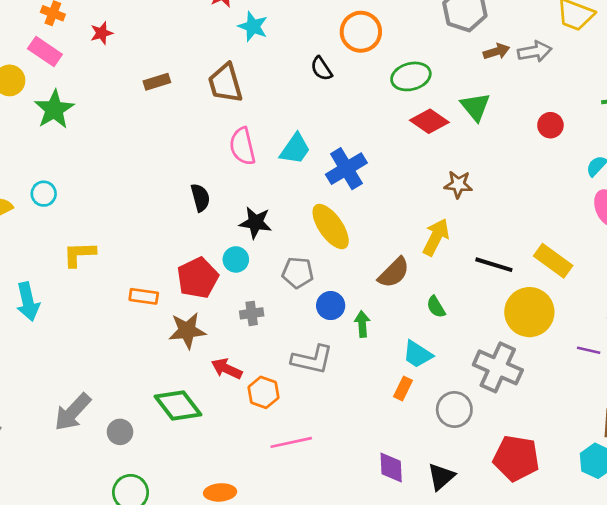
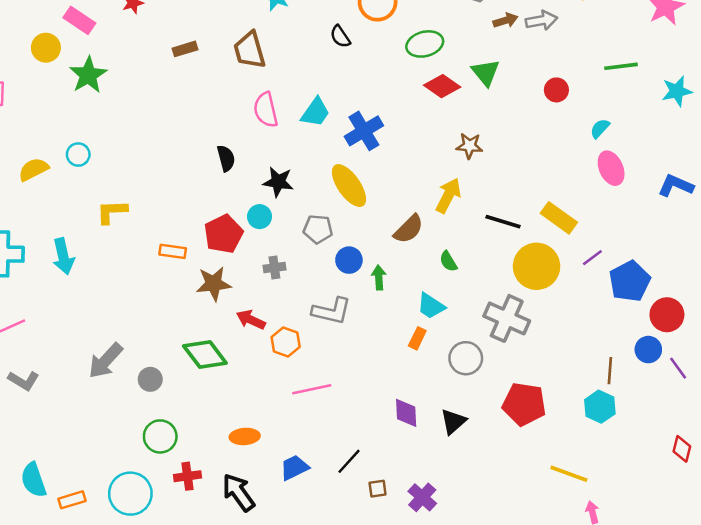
purple line: (589, 350) -> (592, 258), moved, turned -50

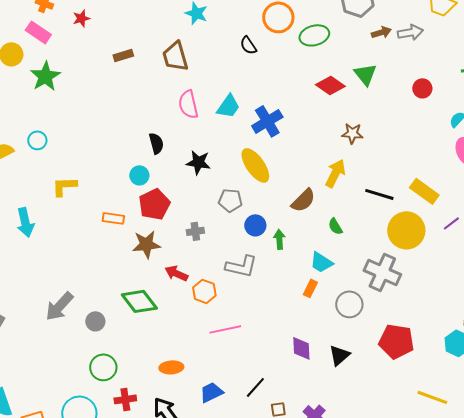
green ellipse: (425, 44) -> (314, 35), moved
cyan circle: (260, 217) -> (139, 175), moved

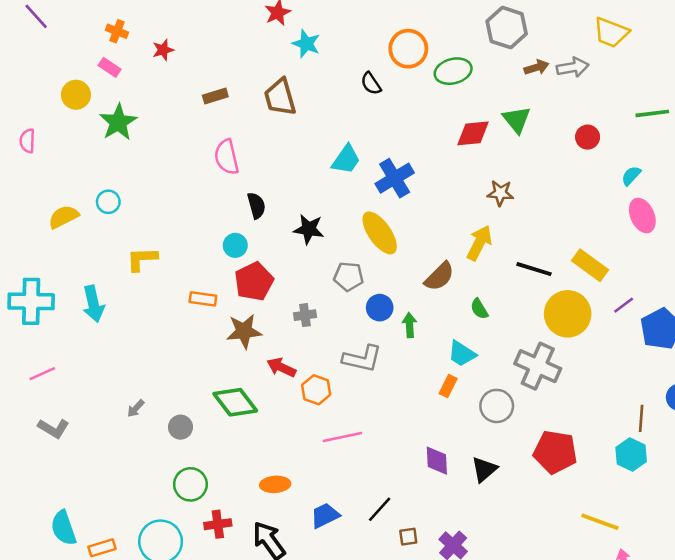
pink rectangle: (38, 32) -> (110, 67), size x0.7
red diamond: (330, 85) -> (473, 133), turned -40
pink semicircle: (188, 104) -> (227, 157), moved
gray arrow: (59, 306) -> (136, 408), size x0.5

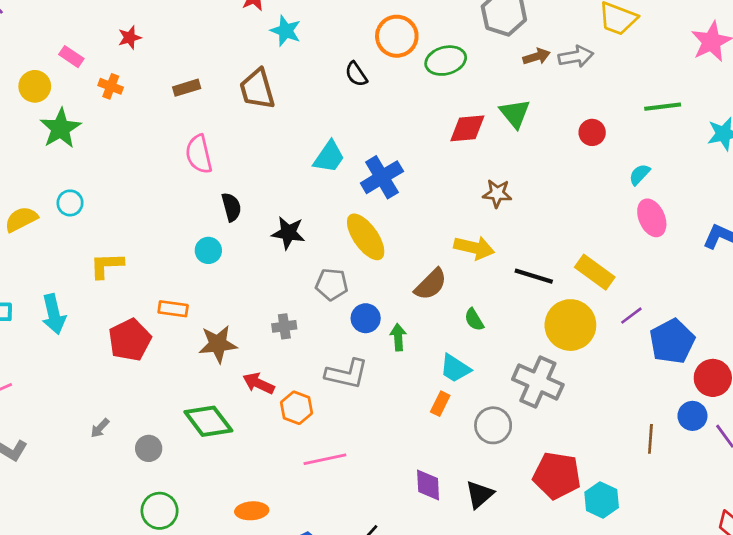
orange cross: (117, 31) -> (111, 86), moved
green star: (118, 122) -> (61, 128), moved
yellow arrow: (479, 243) -> (474, 248), turned 76
red pentagon: (254, 281) -> (130, 340), moved
cyan hexagon: (631, 454) -> (602, 500), moved

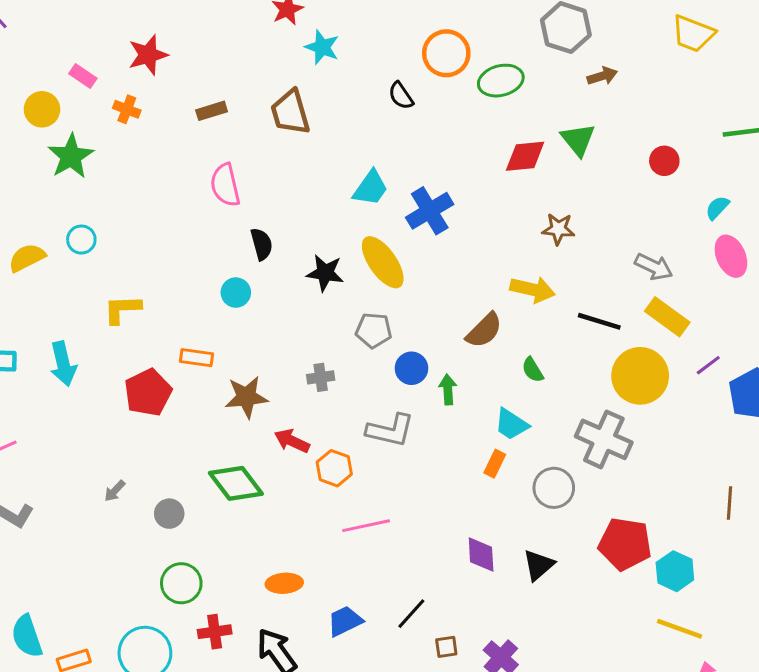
red star: (130, 38) -> (148, 55), size x1.5
gray arrow: (576, 57) -> (654, 267), moved, turned 36
yellow ellipse: (366, 237) -> (383, 262), moved

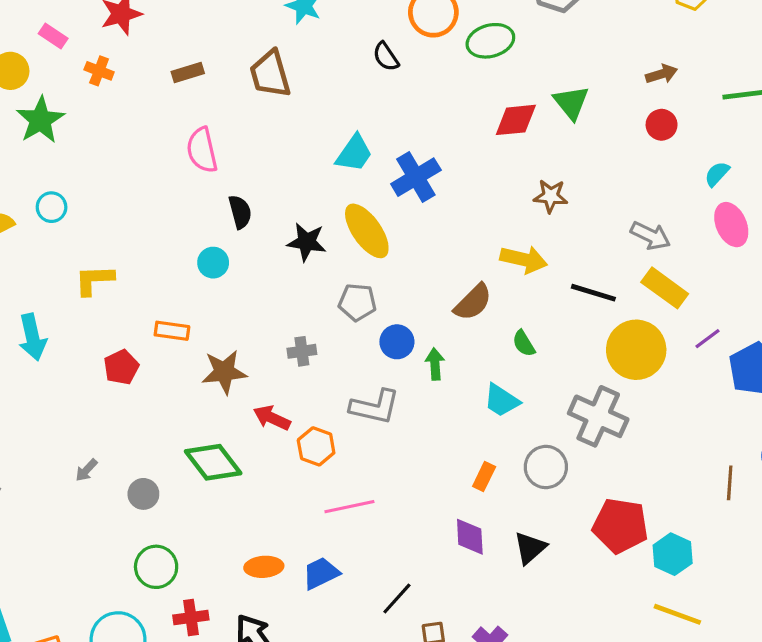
brown arrow: (602, 76) -> (662, 74), moved
red pentagon: (148, 392) -> (121, 367), size x0.7
orange rectangle: (495, 464) -> (484, 477), moved
blue trapezoid: (345, 621) -> (321, 573), moved

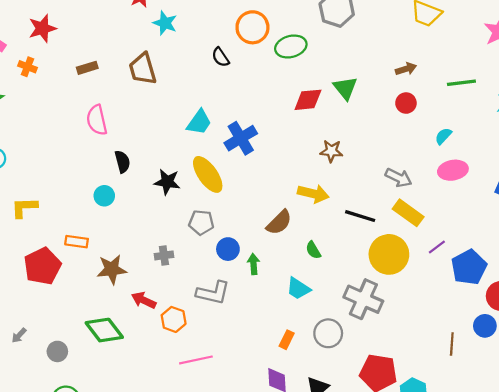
pink ellipse: (731, 225) -> (453, 170), turned -76
red pentagon: (121, 367) -> (42, 266), size x1.6

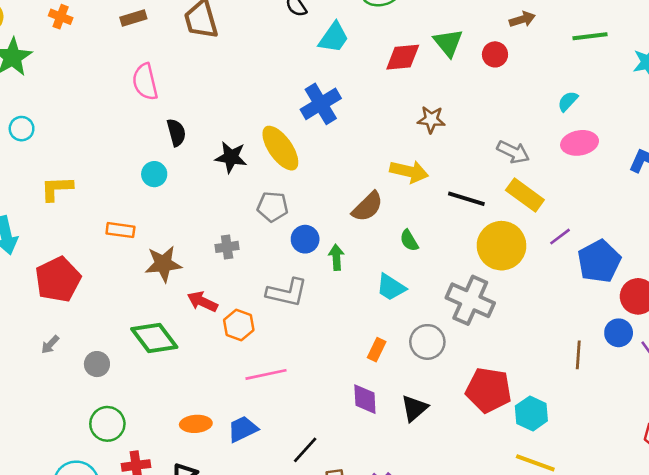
red circle: (406, 103) -> (495, 54), moved
cyan trapezoid: (199, 122) -> (334, 38), moved
red pentagon: (42, 266) -> (58, 279), moved

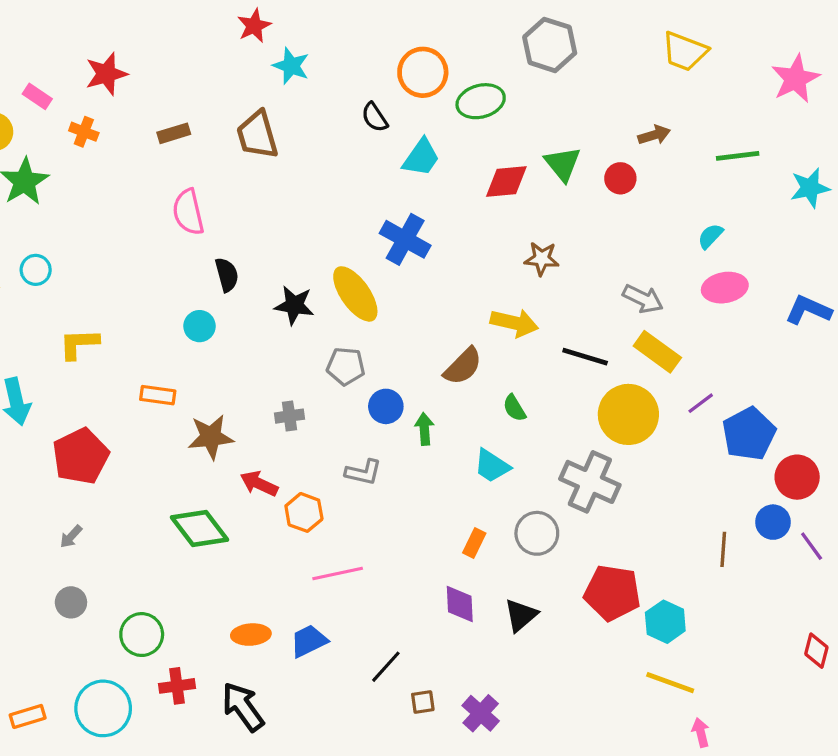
blue cross: (321, 104) -> (405, 239), turned -30
gray L-shape: (287, 292) -> (363, 472), size x0.7
gray circle: (97, 364) -> (71, 602), moved

